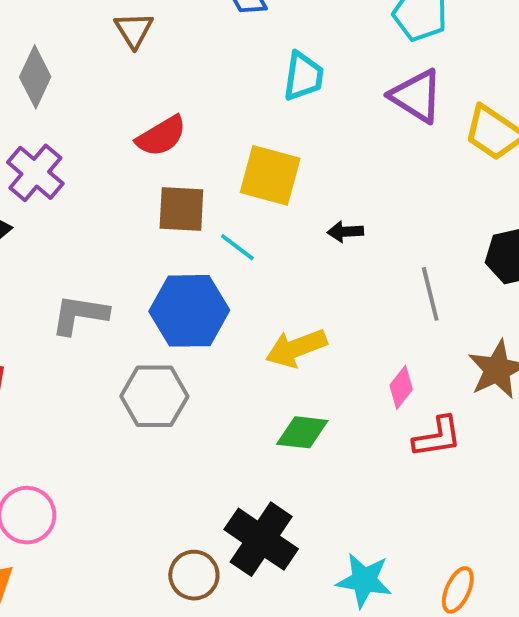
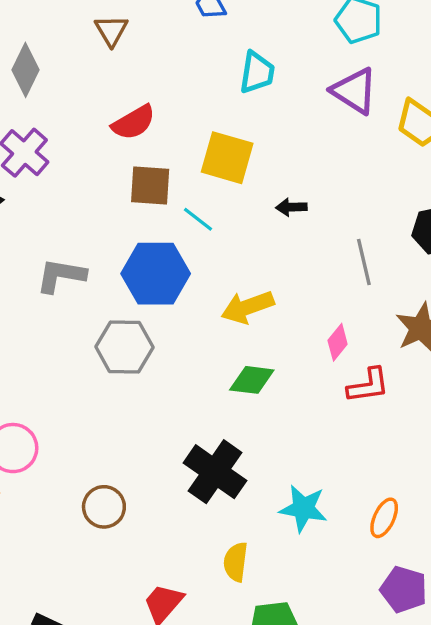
brown circle: (194, 575) -> (104, 507), moved

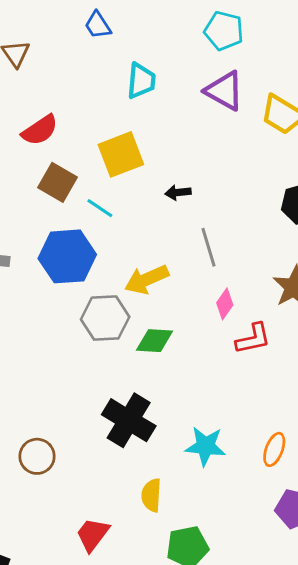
yellow square: (227, 158) -> (121, 154), turned -33
brown square: (150, 186) -> (57, 182), turned 30
gray line: (364, 262) -> (208, 247), moved
gray hexagon: (124, 347) -> (105, 318), moved

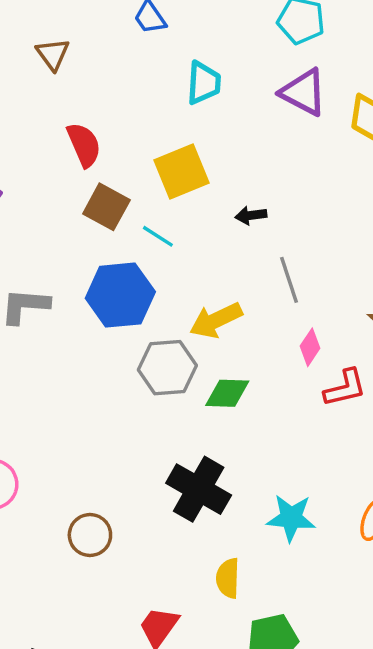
red semicircle: (40, 130) -> (84, 145), turned -78

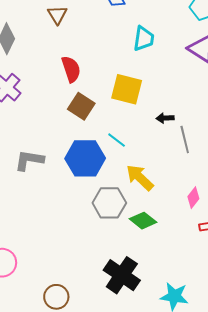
yellow square: (181, 172) -> (127, 89), turned 32
cyan line: (158, 236) -> (117, 140), moved
gray line: (289, 280) -> (185, 139), moved
yellow arrow: (216, 320) -> (140, 178), turned 64
green diamond: (227, 393) -> (143, 221), turned 32

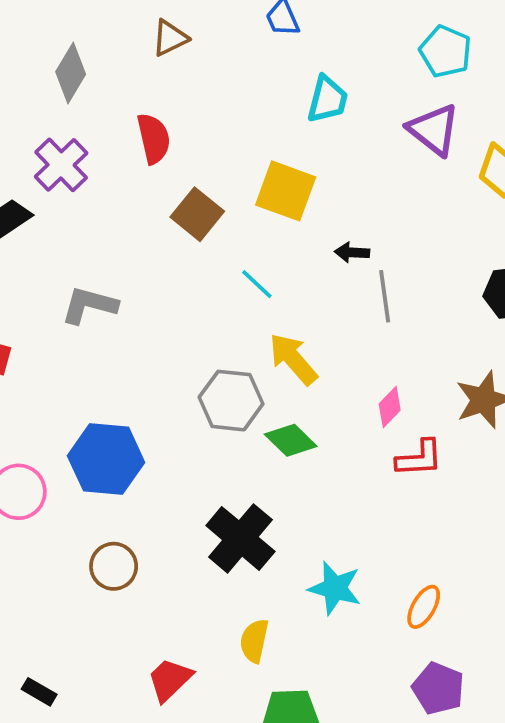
brown triangle: (57, 15) -> (170, 38), turned 30
red semicircle: (71, 69) -> (154, 138), moved
blue hexagon: (85, 158) -> (106, 459), moved

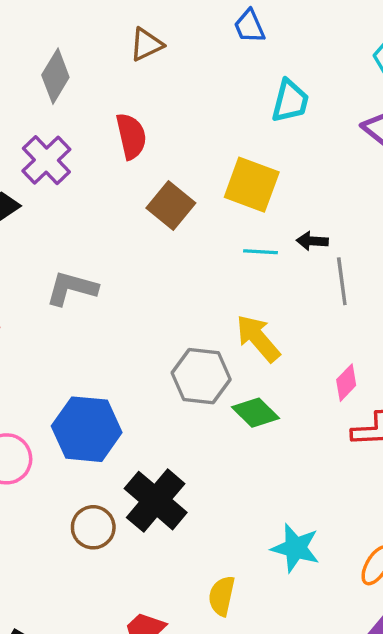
cyan line: (257, 284) -> (260, 252), moved, turned -40
black cross: (240, 538) -> (156, 501), moved

